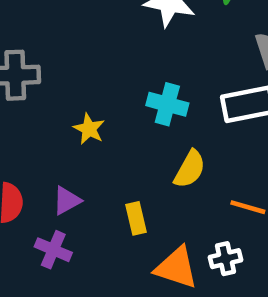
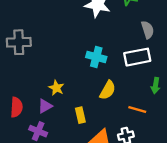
yellow star: (89, 129) -> (56, 88), moved

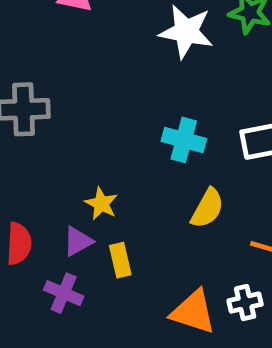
yellow rectangle: (80, 115) -> (120, 260), moved

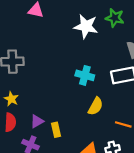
yellow star: (101, 204) -> (11, 99), moved

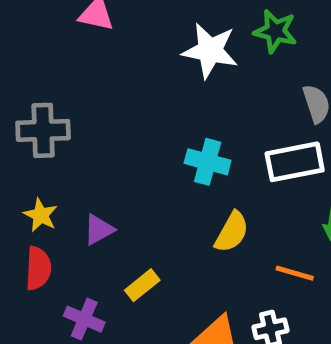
purple triangle: (37, 121) -> (99, 230), moved
yellow rectangle: (56, 130) -> (142, 285), turned 64

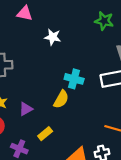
white star: (210, 51) -> (53, 37), moved, size x0.7
yellow semicircle: (232, 232) -> (61, 99), moved

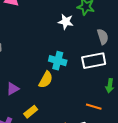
white star: (53, 37) -> (66, 22), moved

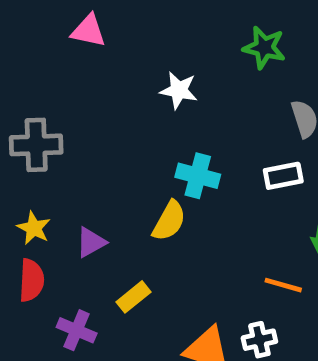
white star: (66, 22) -> (179, 90), moved
white rectangle: (94, 61) -> (283, 176), size x0.7

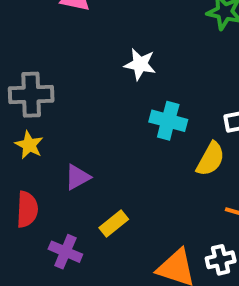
white star: (179, 90) -> (140, 64), moved
yellow semicircle: (169, 221) -> (211, 159), moved
yellow star: (34, 228) -> (29, 145), moved

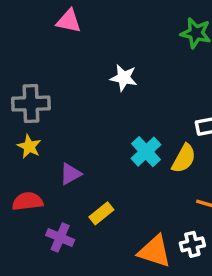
cyan cross: (168, 121) -> (146, 152), moved, turned 32
red semicircle: (27, 209) -> (27, 201), turned -100

